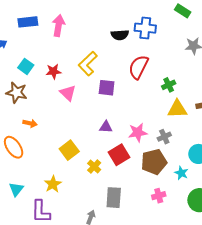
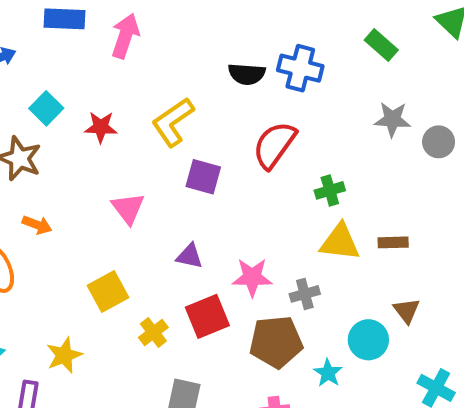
pink triangle: (68, 93) -> (128, 208), moved

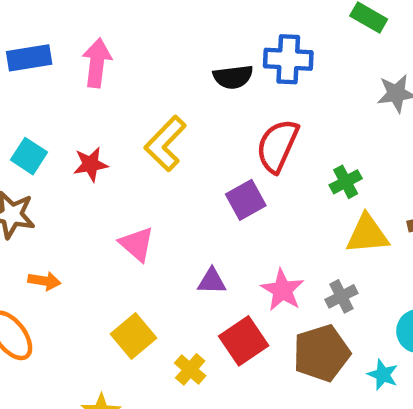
purple square: (203, 177) -> (246, 200), moved, turned -33
pink star: (252, 277) -> (282, 290), turned -30

